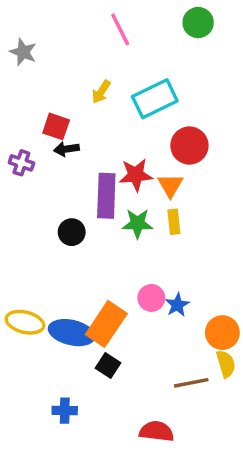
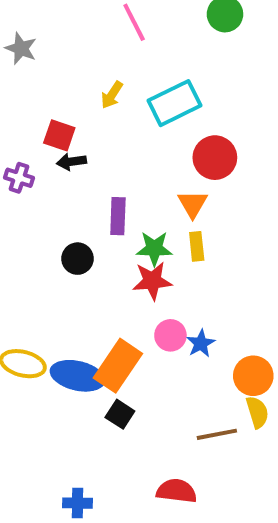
red star: (136, 175) -> (152, 281), moved
purple rectangle: (106, 196) -> (118, 216), size x0.7
blue cross: (65, 411) -> (77, 503), moved

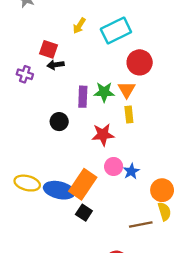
green star: (154, 248) -> (104, 92), moved

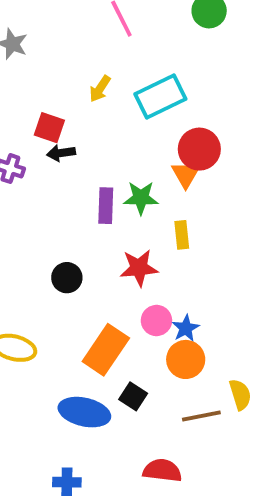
orange triangle: (127, 90) -> (186, 174), moved
black circle: (59, 122) -> (67, 278), moved
blue ellipse: (59, 190) -> (84, 412), moved
orange circle: (162, 190) -> (186, 359), moved
black square: (84, 213) -> (133, 396), moved

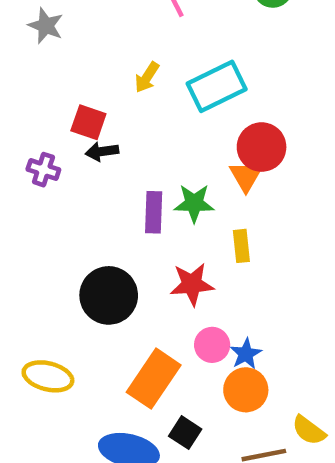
black circle: (67, 278) -> (109, 295), size x1.6
yellow semicircle: (240, 395) -> (309, 430), turned 144

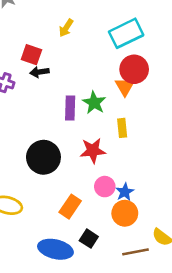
cyan rectangle: (217, 86) -> (126, 33), moved
green star: (194, 203) -> (94, 103), turned 30
orange rectangle: (154, 379) -> (70, 207), size x0.7

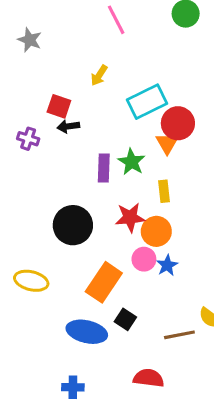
cyan rectangle: (126, 33) -> (147, 102), moved
orange rectangle: (70, 207) -> (104, 282), size x1.4
orange circle: (125, 213) -> (156, 231), moved

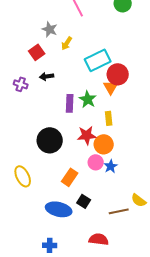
gray star: (30, 40) -> (50, 29), moved
red square: (59, 106) -> (37, 52), moved, turned 35
yellow ellipse: (31, 281) -> (23, 176), turned 50
orange rectangle: (104, 282) -> (70, 177), size x0.7

